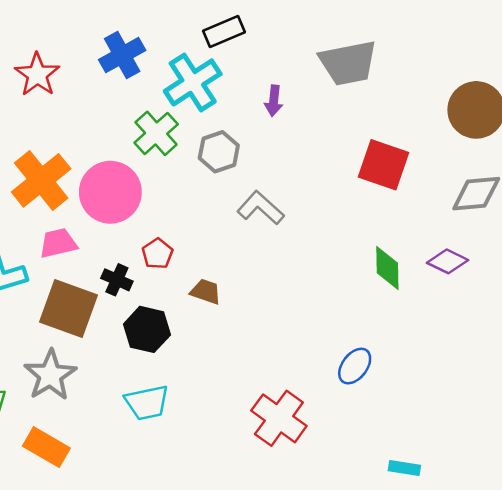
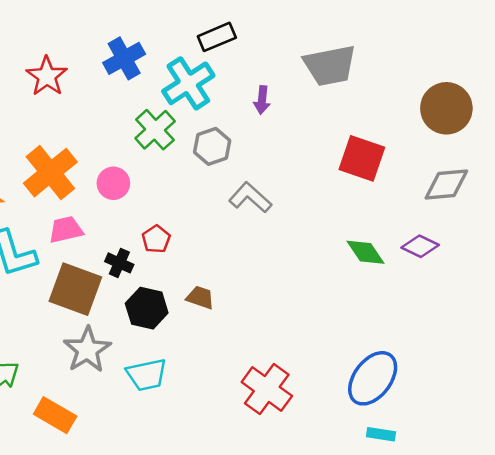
pink circle: (110, 192) -> (113, 183), size x0.6
green diamond: (387, 268) -> (366, 252), turned -33
brown trapezoid: (206, 292) -> (200, 297), moved
blue ellipse: (355, 366) -> (373, 378), moved, size x1.6
gray star: (50, 375) -> (87, 350), moved

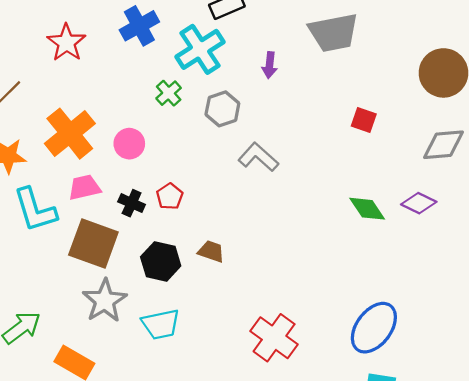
green cross: (155, 130) -> (169, 93), size x0.7
red square: (362, 158) -> (364, 120), size x0.6
black cross: (119, 263) -> (132, 203), moved

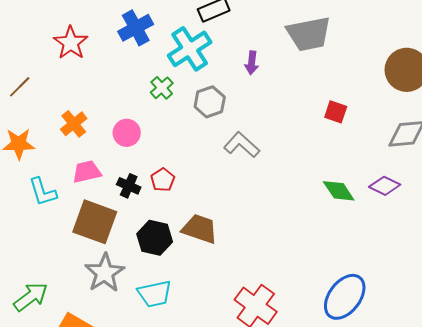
orange cross: (70, 134) -> (74, 124), size x0.6
cyan L-shape: (35, 210) -> (43, 192), size x0.7
brown trapezoid: (211, 251) -> (200, 229), size x1.5

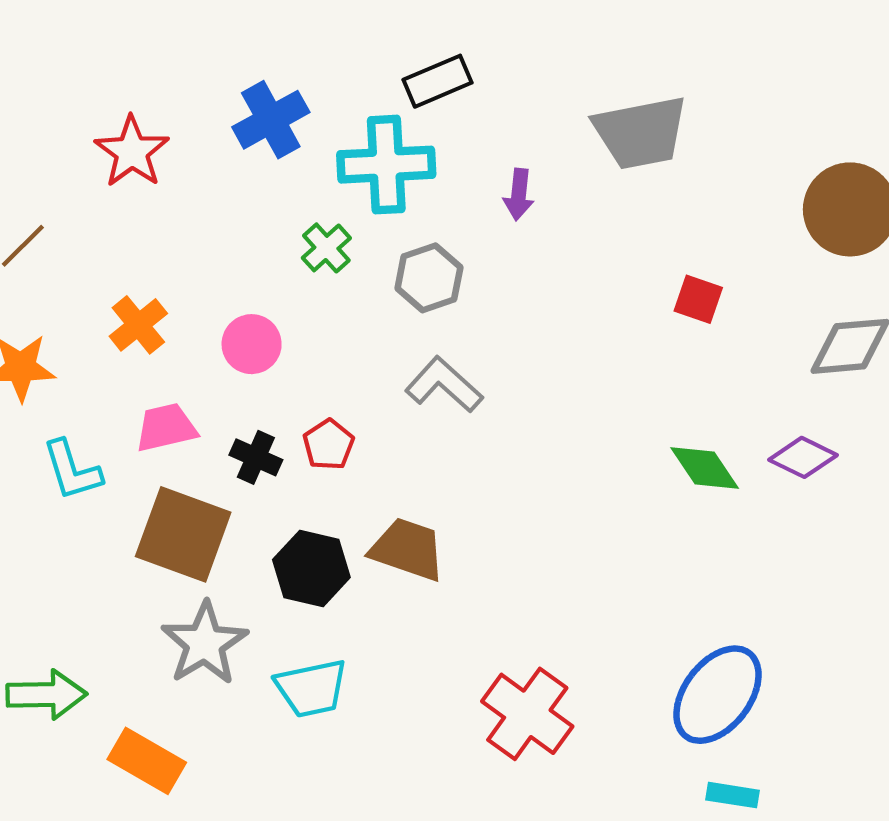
cyan cross: (190, 49) -> (386, 165), turned 30
gray L-shape: (242, 145) -> (444, 385), moved
green arrow: (31, 297) -> (46, 695), turned 36

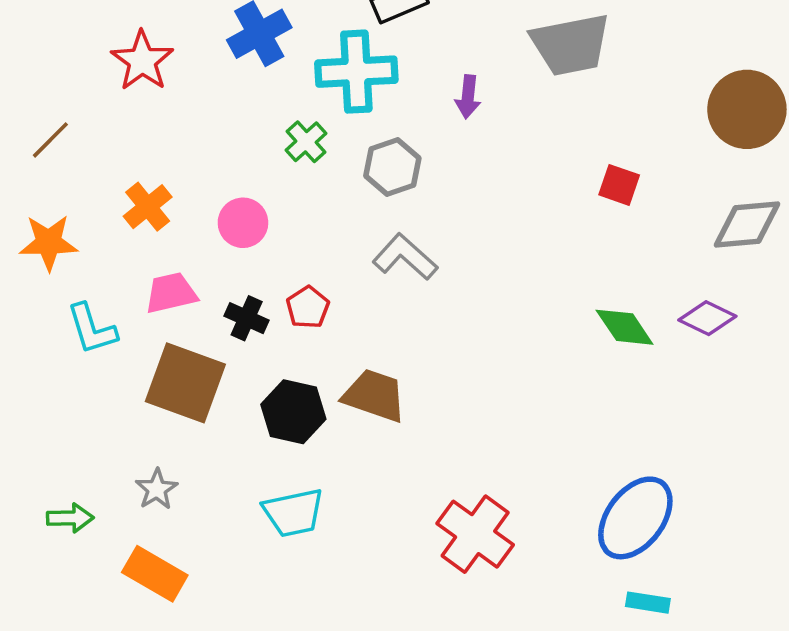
gray star: (205, 643) -> (157, 489), moved, size x0.6
green arrow: (46, 695) -> (70, 518), size x0.7

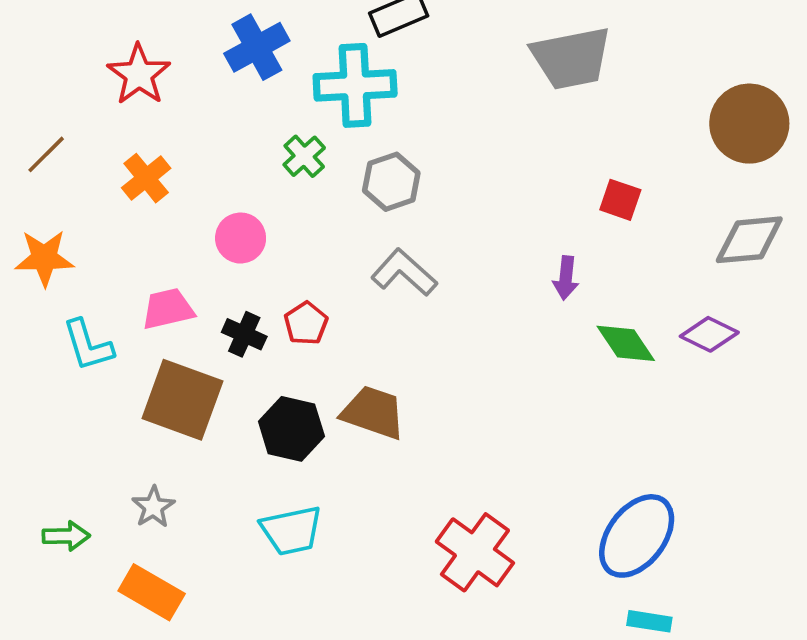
purple arrow: (468, 97) -> (566, 278), moved
orange cross: (148, 207) -> (146, 178), moved

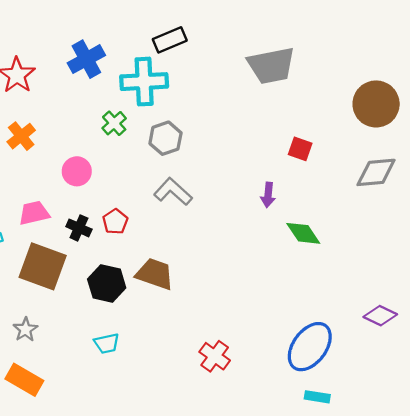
purple diamond: (709, 334) -> (380, 316), moved
cyan trapezoid: (291, 531) -> (107, 343), size x0.7
red cross: (475, 552) -> (215, 356), size x0.7

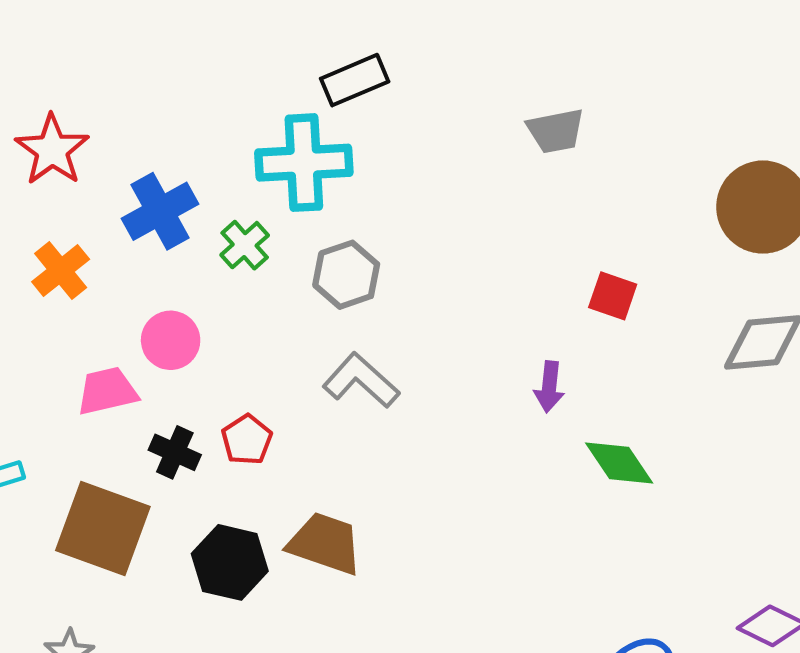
blue cross: (86, 59) -> (160, 211), moved
gray trapezoid: (271, 66) -> (556, 131), size x0.6
pink trapezoid: (34, 213) -> (107, 391), moved

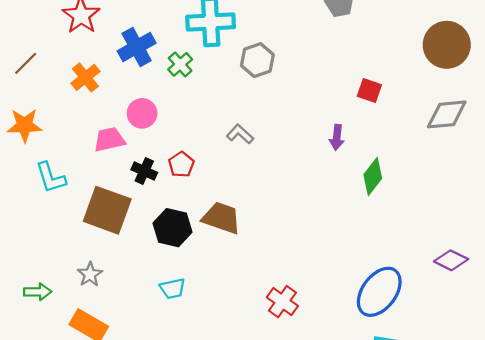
gray hexagon: (346, 275) -> (257, 60), moved
gray L-shape: (361, 380) -> (240, 134), size x0.7
green diamond: (619, 463) -> (373, 176), turned 72

